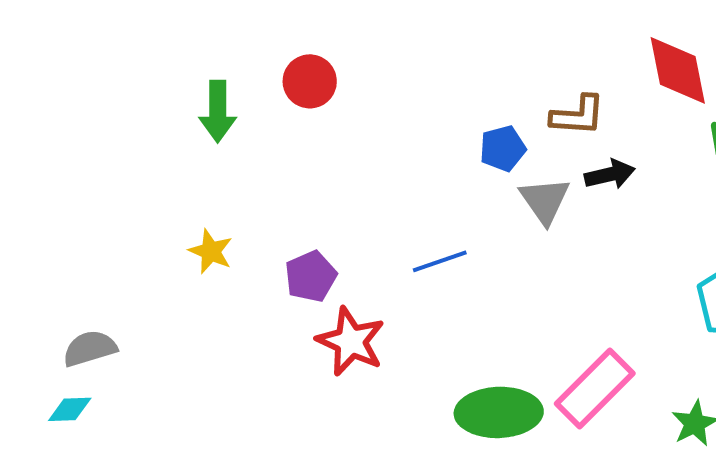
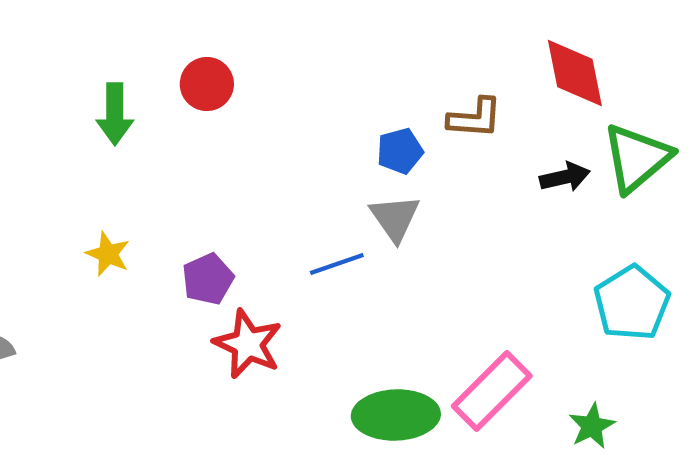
black arrow: (610, 174) -> (565, 177), moved
gray triangle: (545, 200) -> (395, 218), moved

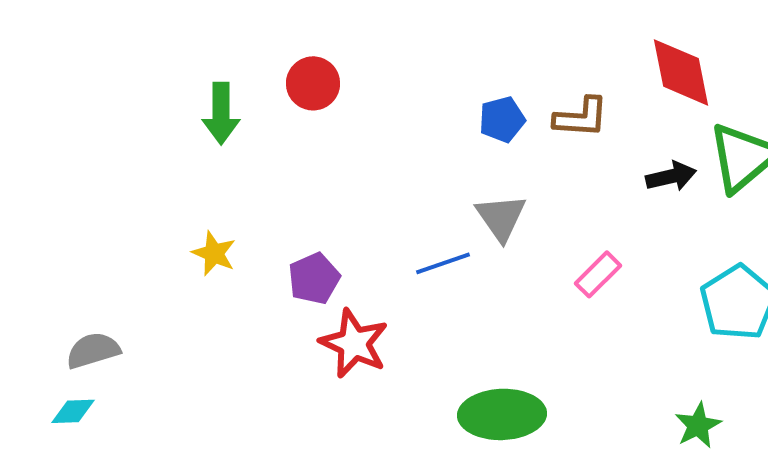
blue pentagon: (400, 151) -> (502, 119), moved
pink rectangle: (492, 391) -> (598, 274), moved, size x0.6

